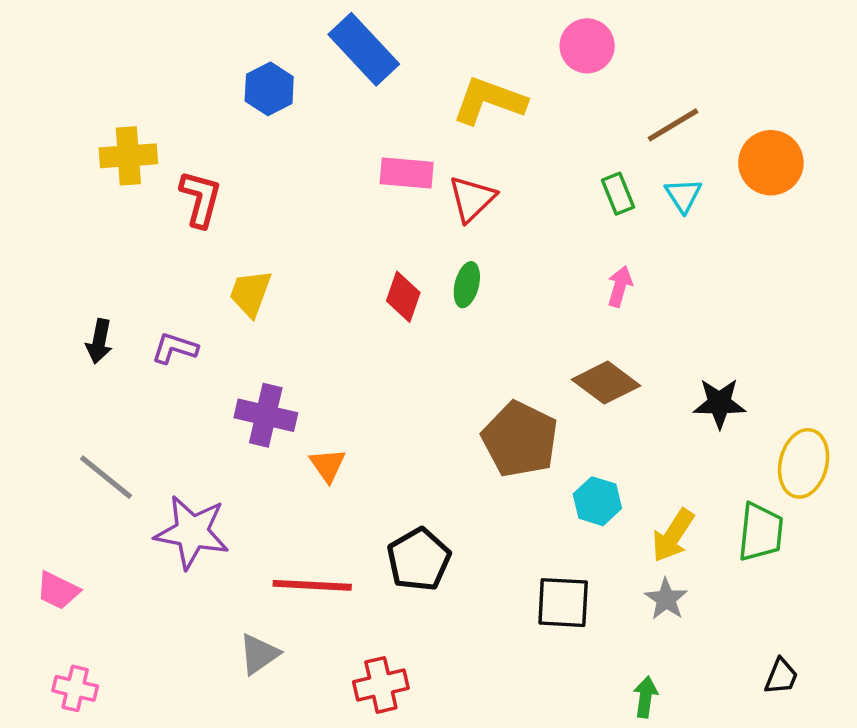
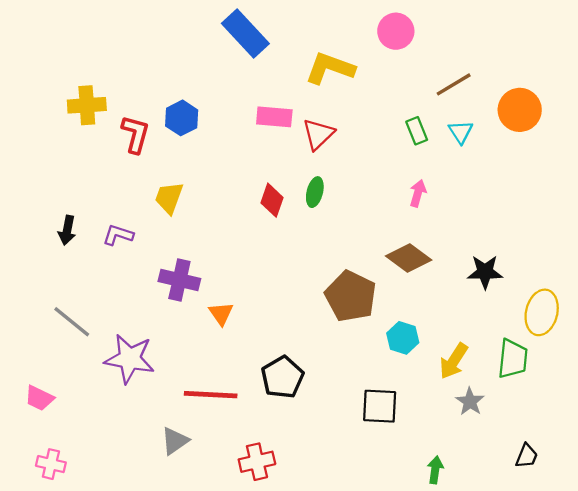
blue hexagon: (269, 89) -> (182, 118), moved
gray star: (666, 599) -> (470, 402), moved

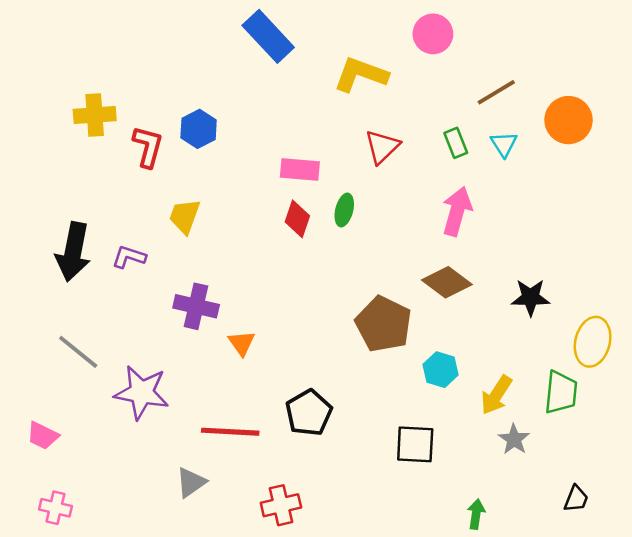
pink rectangle: (274, 117) -> (300, 169), moved
red triangle: (318, 134) -> (382, 147), moved
pink arrow: (418, 193) -> (457, 211), size x1.6
black arrow: (67, 230) -> (73, 252), size x1.8

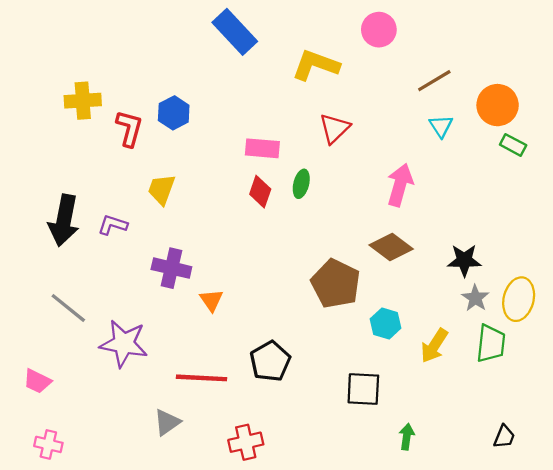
green rectangle: (456, 143) -> (513, 145), moved, turned -40
gray star: (514, 439) -> (475, 298), moved
green arrow: (476, 514) -> (407, 437), moved

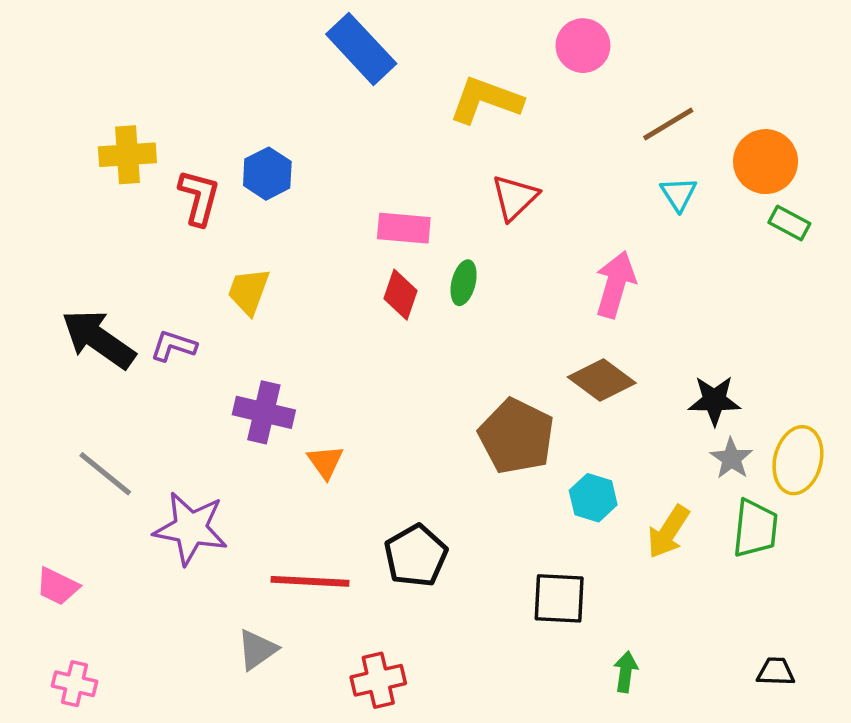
black arrow: (64, 220) -> (98, 339), turned 114
black trapezoid: (504, 437) -> (776, 672), turned -110

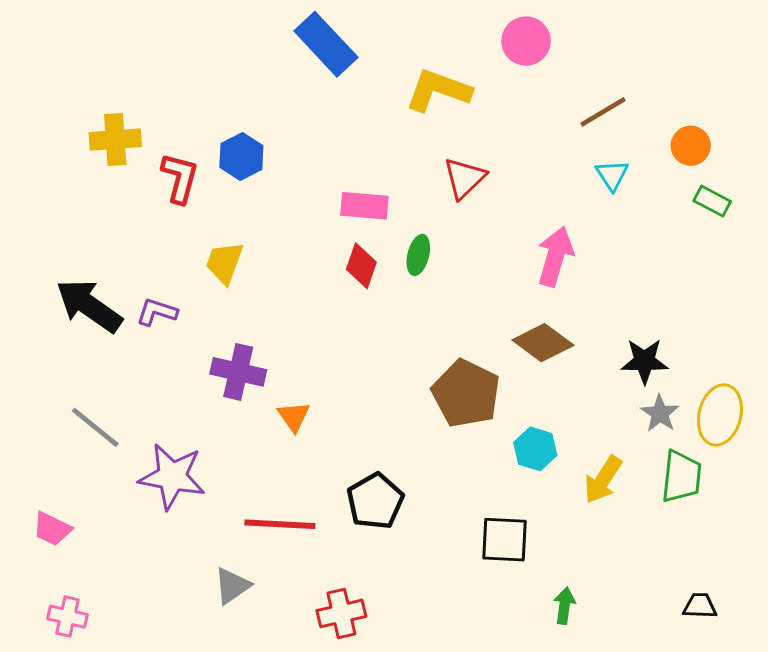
orange circle: (766, 162) -> (691, 146), size x0.7

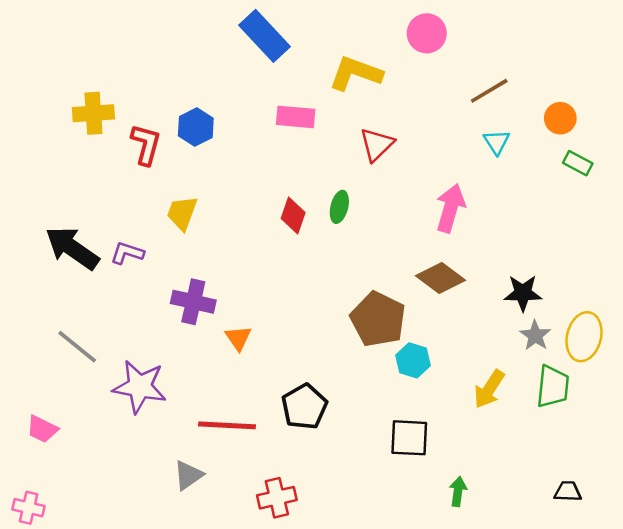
pink rectangle: (364, 206) -> (296, 117), moved
cyan hexagon: (535, 449) -> (413, 360), moved
pink cross: (67, 617) -> (29, 508), moved

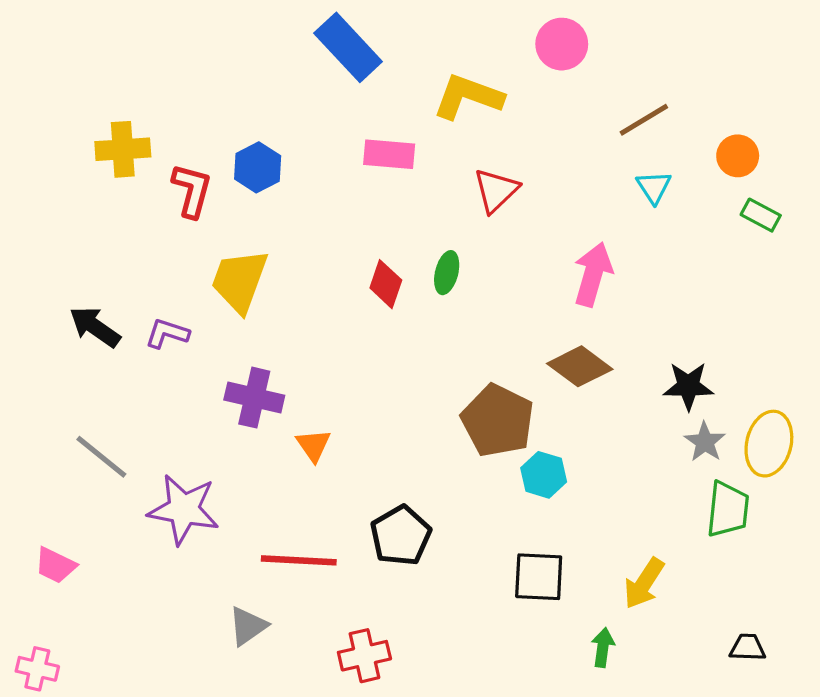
yellow trapezoid: (182, 213) -> (240, 281), size x1.4
black arrow: (72, 248) -> (95, 327), size x0.7
yellow arrow: (489, 389) -> (644, 583), moved

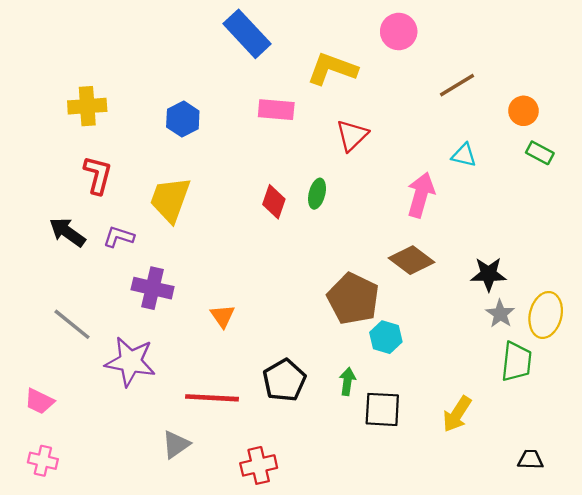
cyan triangle: (654, 187) -> (464, 155), moved, turned -44
red L-shape: (192, 190) -> (98, 175), moved
purple cross: (254, 398) -> (153, 288), moved
green arrow: (603, 647) -> (347, 381), moved
pink cross: (37, 669) -> (43, 461), moved

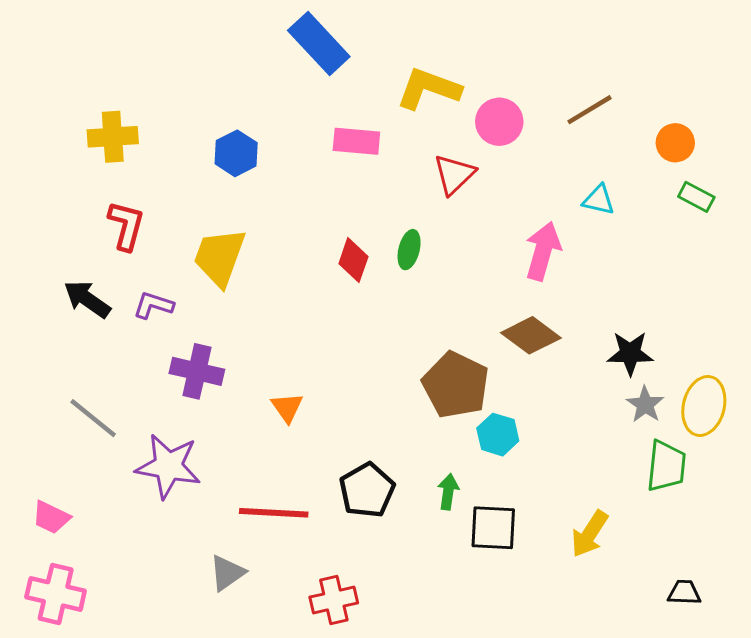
pink circle: (399, 31) -> (499, 122), moved
pink cross: (43, 461) -> (56, 594), size x1.5

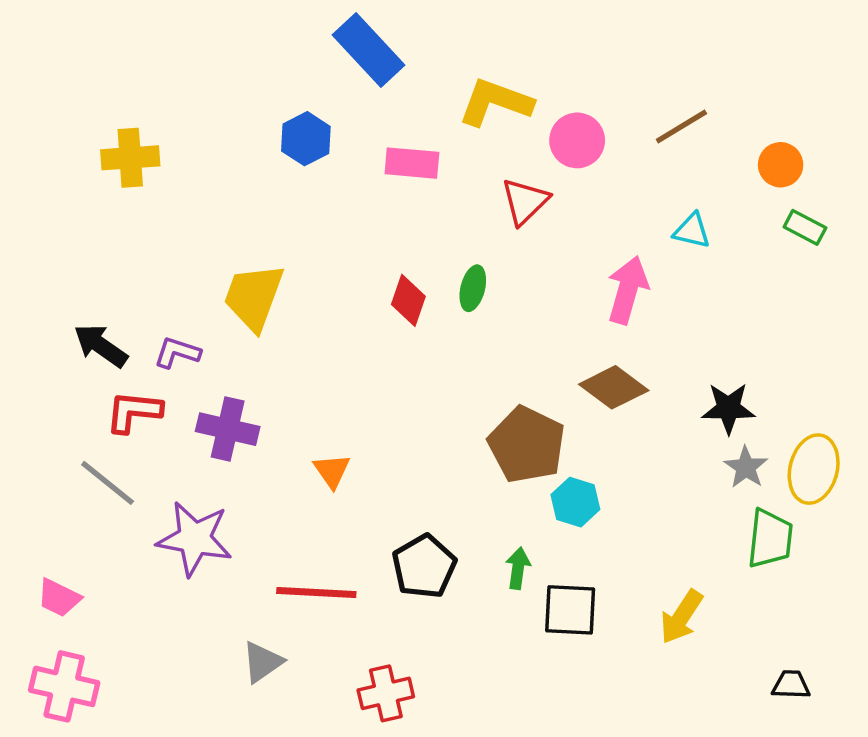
blue hexagon: (236, 153) -> (306, 139), moved
red L-shape: (126, 225) -> (134, 412), moved, turned -99

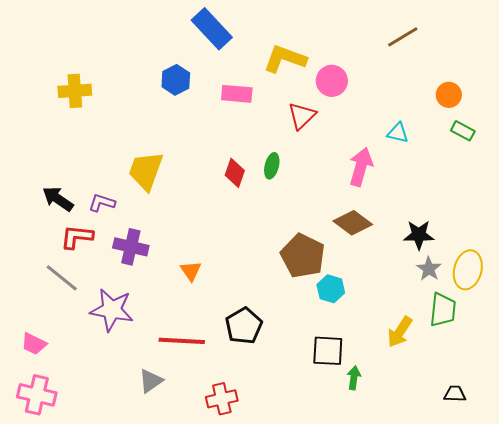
brown line: (681, 126) -> (403, 37), moved
green arrow: (518, 568) -> (354, 378), moved
yellow arrow: (681, 617) -> (400, 332), moved

